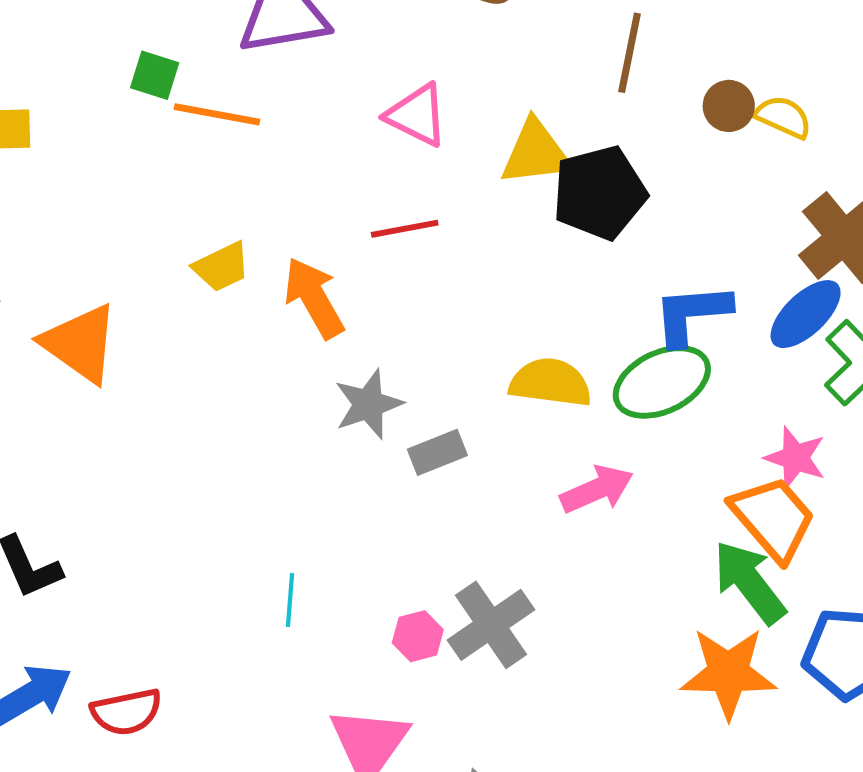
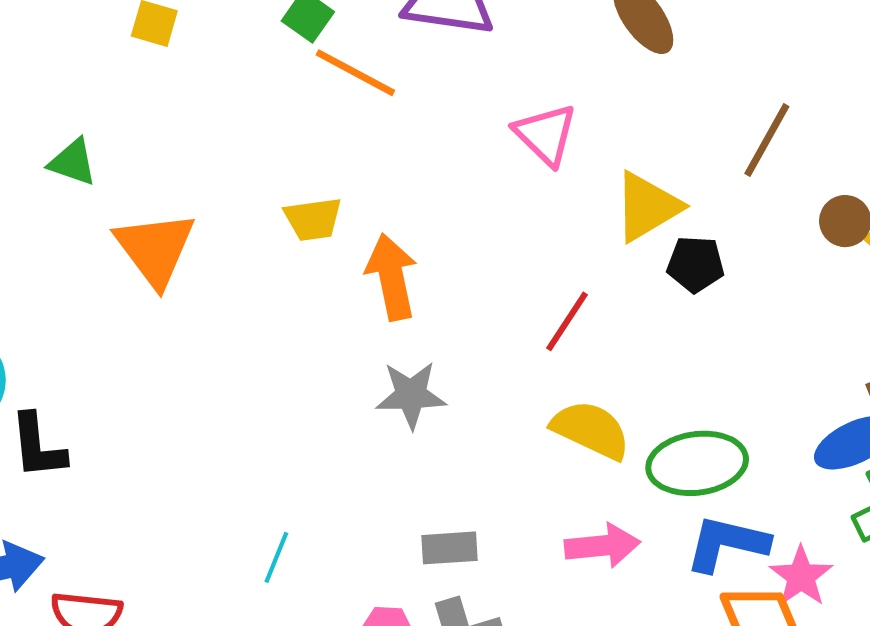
yellow triangle: (536, 153) -> (647, 207), turned -42
black pentagon: (599, 193) -> (696, 264), size x0.6
red line: (405, 229) -> (567, 321), moved, turned -64
blue L-shape: (692, 314) -> (727, 543), moved
gray rectangle: (437, 452) -> (450, 548), moved

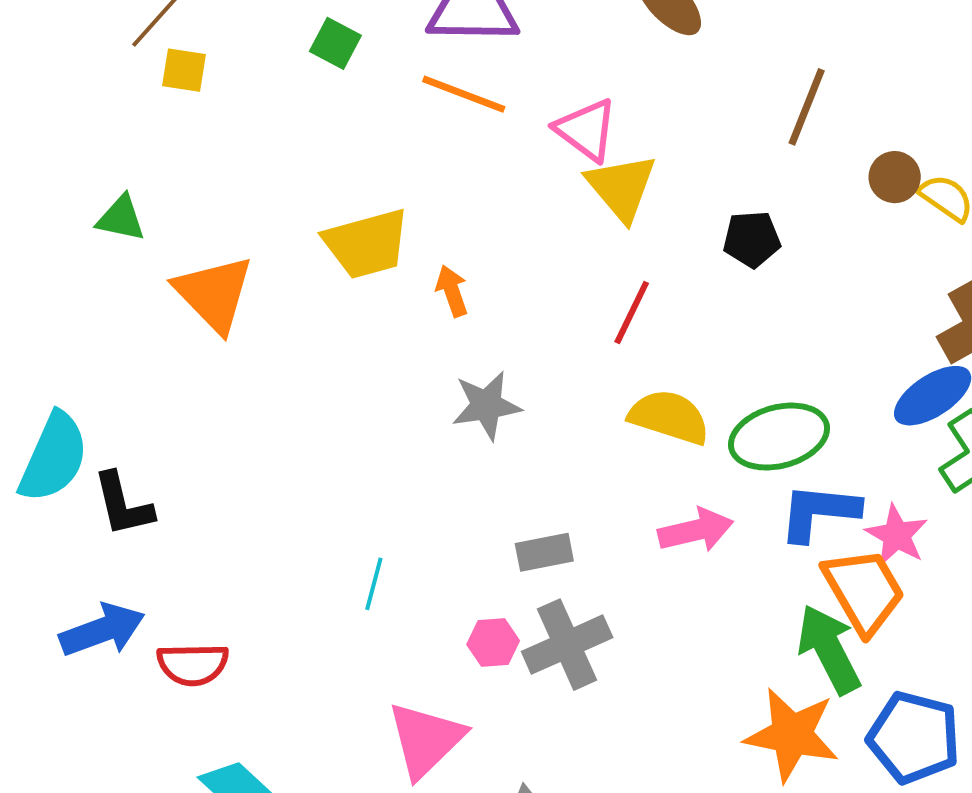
orange line: (355, 73) -> (464, 94), moved
yellow triangle: (647, 207) -> (621, 187), moved, turned -32
yellow trapezoid: (313, 219) -> (367, 244), size x1.5
orange arrow: (392, 277) -> (452, 291), size x0.6

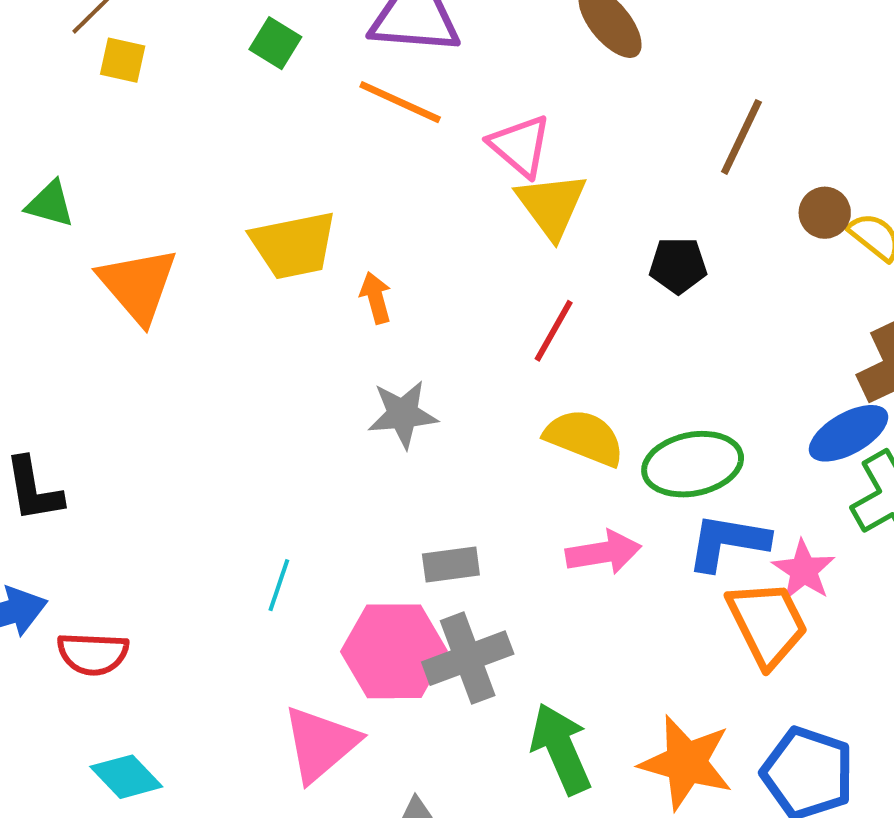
pink hexagon: (493, 643) -> (394, 651), size x2.0
green arrow: (829, 649) -> (561, 749), moved

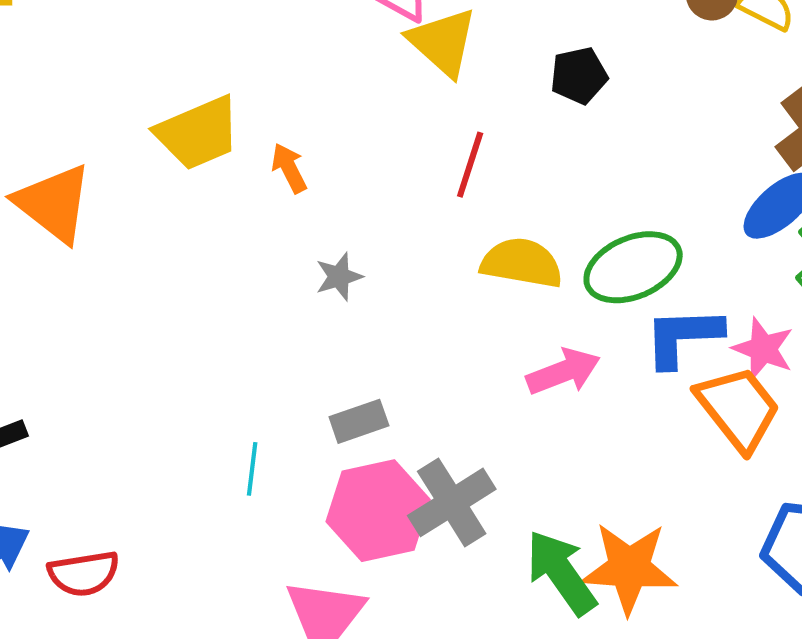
gray star: (403, 414) -> (339, 277), size x0.7
gray rectangle: (451, 564) -> (359, 421), moved
orange star: (686, 763) -> (629, 568), moved

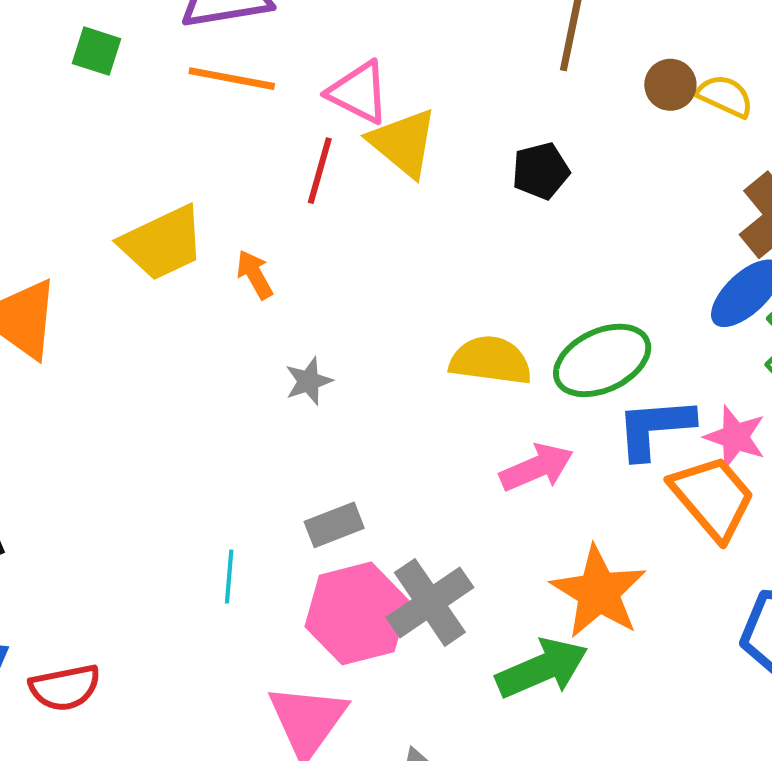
red line: (470, 165) -> (320, 171), moved
orange star: (629, 568) -> (598, 592), moved, turned 30
green arrow: (561, 572) -> (542, 668), turned 104

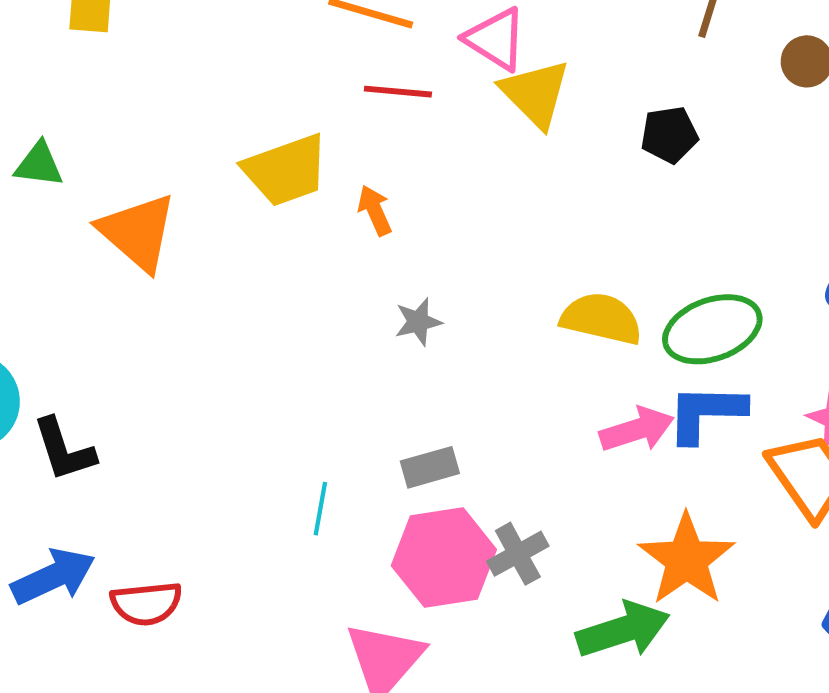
red line: (320, 171) -> (398, 92), moved, turned 74
blue L-shape: (655, 428) -> (706, 413), moved
gray cross: (430, 602) -> (518, 554), size x0.7

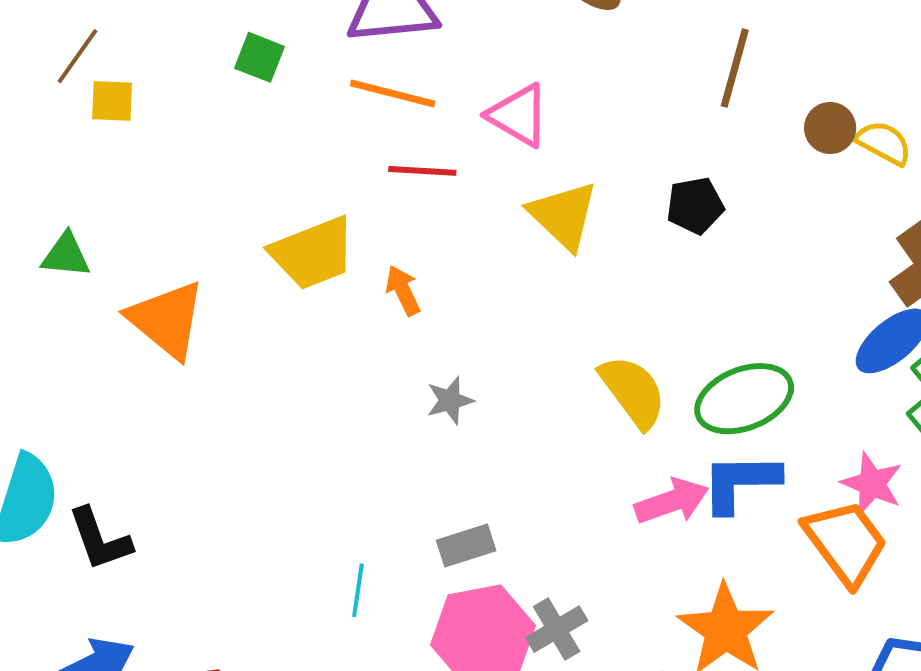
yellow triangle: (535, 93) -> (563, 215), moved
yellow semicircle: (601, 319) -> (633, 391), turned 42

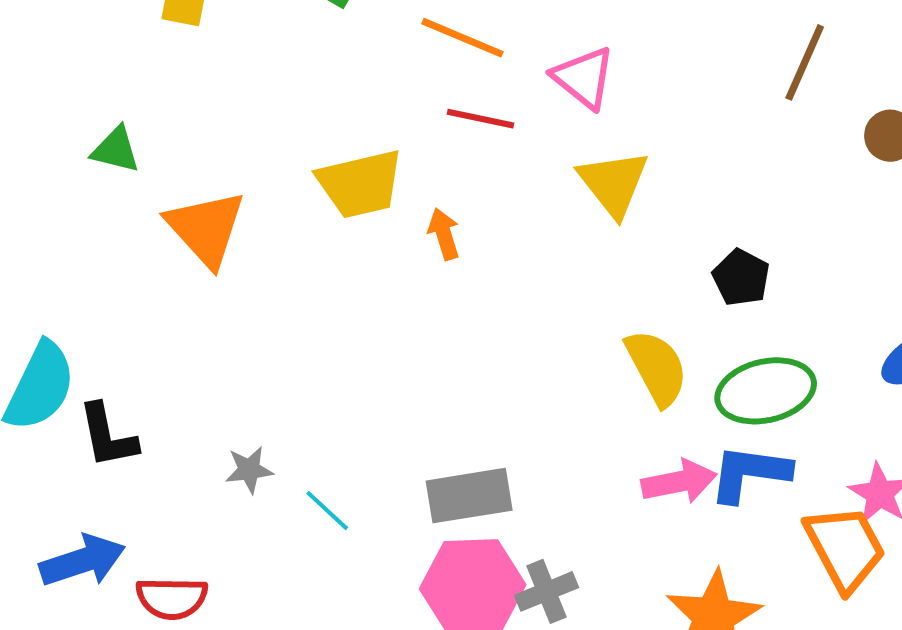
black pentagon: (695, 206) -> (741, 278), moved, turned 30
gray star: (450, 400) -> (249, 470), moved
gray rectangle: (466, 545) -> (469, 496), size x1.5
cyan line: (358, 590) -> (327, 511), moved, turned -64

